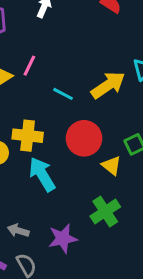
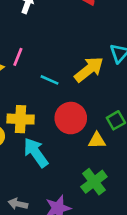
yellow triangle: (112, 166) -> (97, 141), turned -36

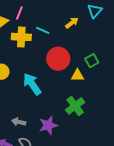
yellow arrow: (89, 69) -> (72, 23), size x0.6
yellow cross: (21, 119) -> (21, 37), moved

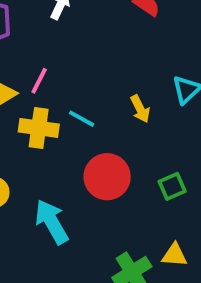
yellow arrow: (72, 23) -> (140, 109), turned 96
yellow triangle: (77, 75) -> (174, 255), moved

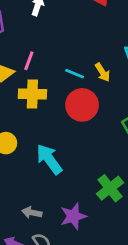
cyan line: (82, 119) -> (75, 74), moved
red circle: (107, 177) -> (82, 105), moved

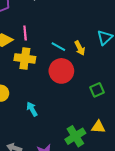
pink line: (29, 61) -> (25, 33), turned -32
cyan arrow: (49, 159) -> (32, 109), size x0.6

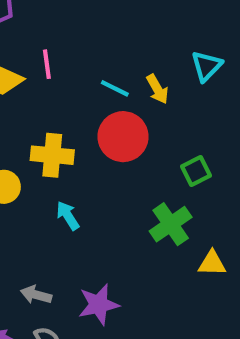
yellow cross: (25, 58) -> (52, 155), moved
yellow triangle: (98, 127) -> (212, 263), moved
green cross: (75, 136) -> (171, 224), moved

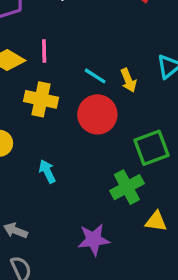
yellow cross: (52, 155) -> (41, 99), moved
green square: (196, 171) -> (151, 148), size x1.5
purple star: (99, 304) -> (94, 240), moved

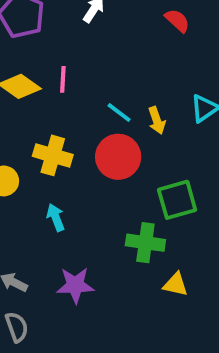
yellow cross: (41, 99) -> (53, 155), moved
green cross: (127, 187) -> (145, 243), turned 32
purple star: (94, 240) -> (75, 285), moved

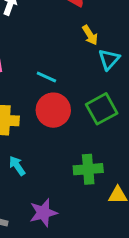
yellow arrow: (157, 120) -> (90, 35), moved
green square: (177, 200) -> (102, 109), moved

